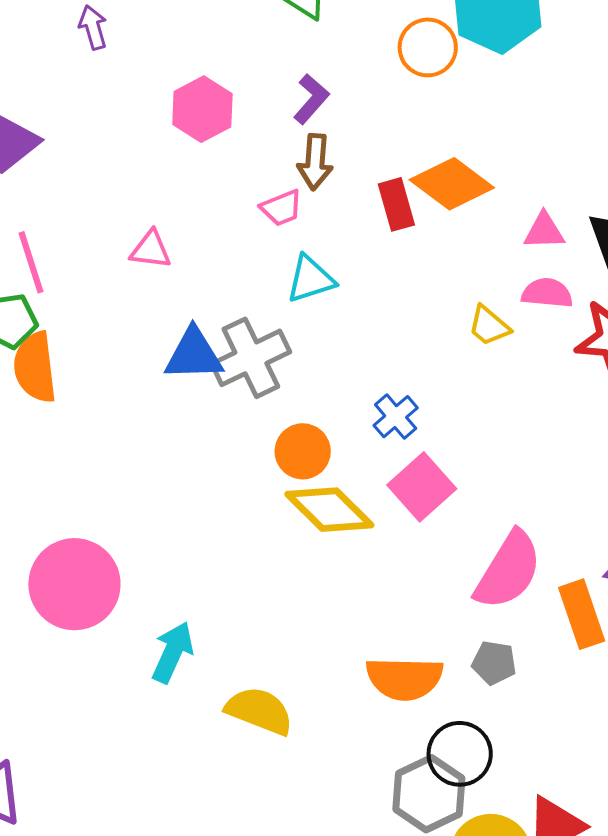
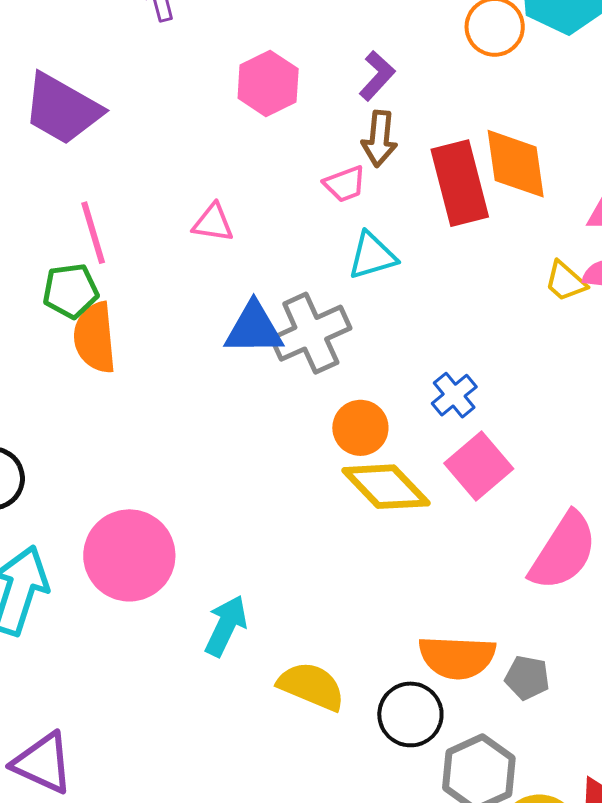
orange diamond: (452, 184) -> (516, 164), turned 44
red rectangle: (396, 204) -> (460, 183), size x1.6
yellow trapezoid: (489, 326) -> (565, 281), moved
gray pentagon: (494, 663) -> (527, 678), moved
black circle: (460, 754) -> (410, 714), moved

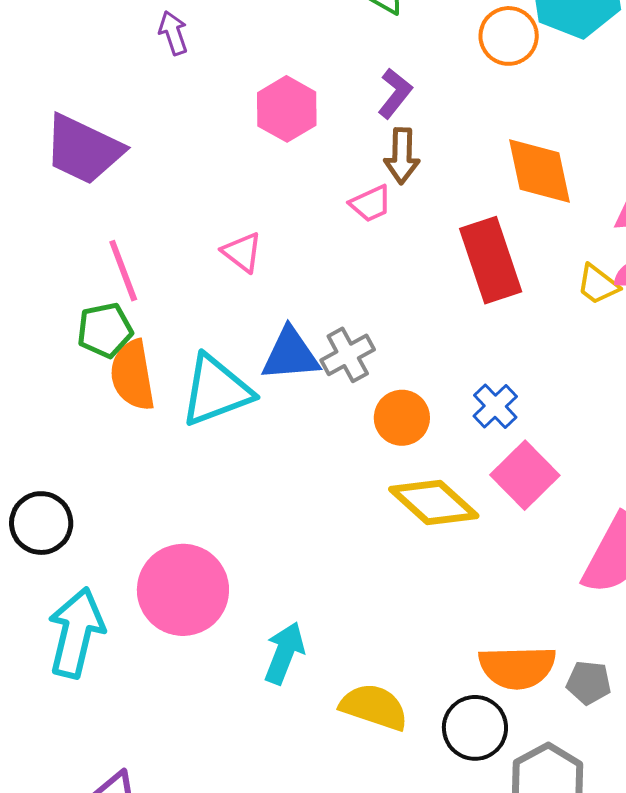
red rectangle: (460, 183) -> (491, 260), moved
pink triangle: (213, 223) -> (242, 252), turned 33
cyan triangle: (372, 256) -> (216, 391), moved, size x1.5
gray cross: (311, 333) -> (348, 355), size x0.7
orange circle: (360, 428) -> (402, 418), moved

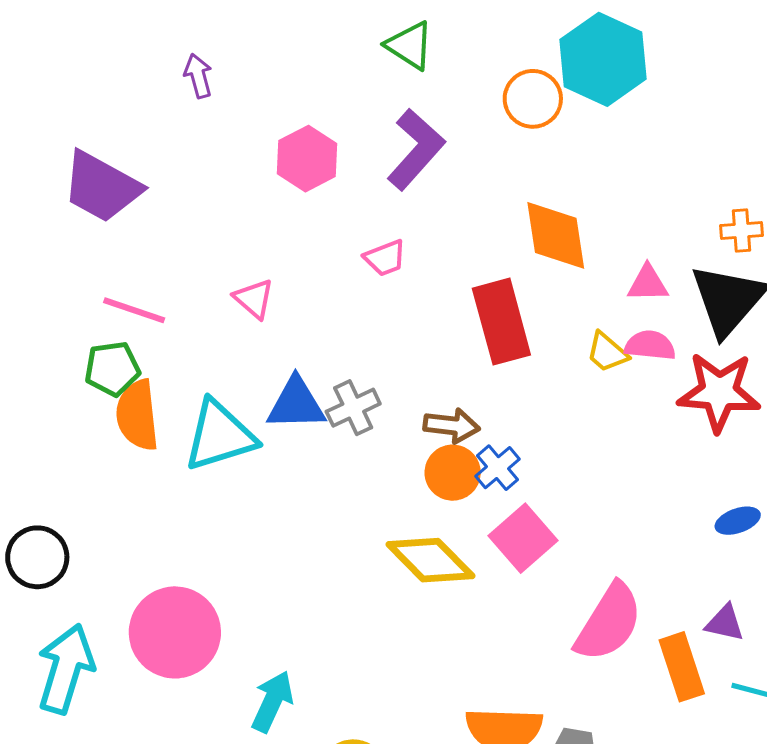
purple L-shape: (395, 93) -> (416, 149), size x1.6
brown arrow: (402, 156) -> (452, 426), moved, turned -88
pink line: (123, 271) -> (134, 310), turned -54
orange circle: (402, 418) -> (453, 473), moved

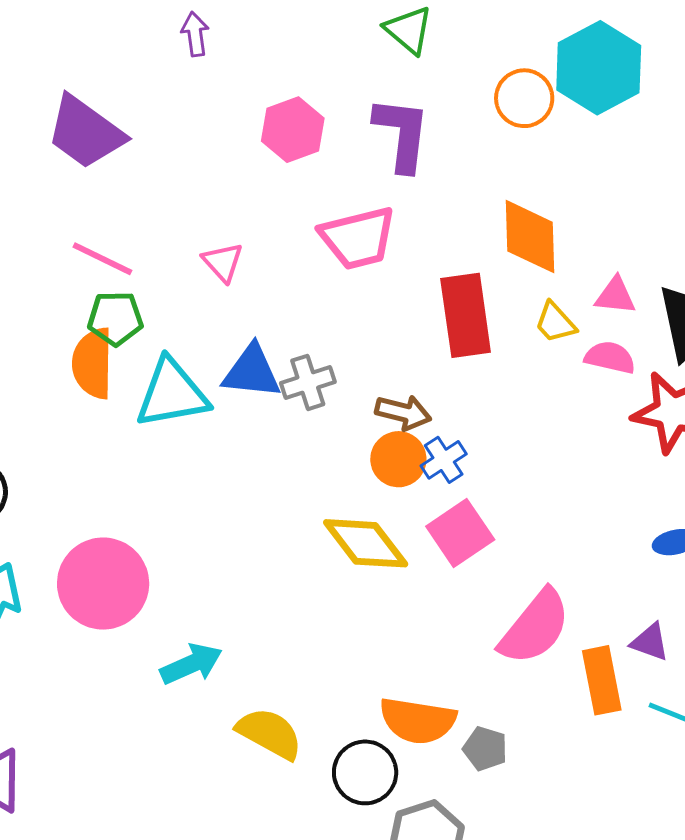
purple L-shape: (416, 149) -> (402, 134), turned -42
pink trapezoid: (385, 258) -> (358, 238), size x1.8
yellow trapezoid: (607, 352) -> (555, 323), moved
green pentagon: (112, 369) -> (115, 318), moved
cyan arrow: (272, 701) -> (191, 664), turned 34

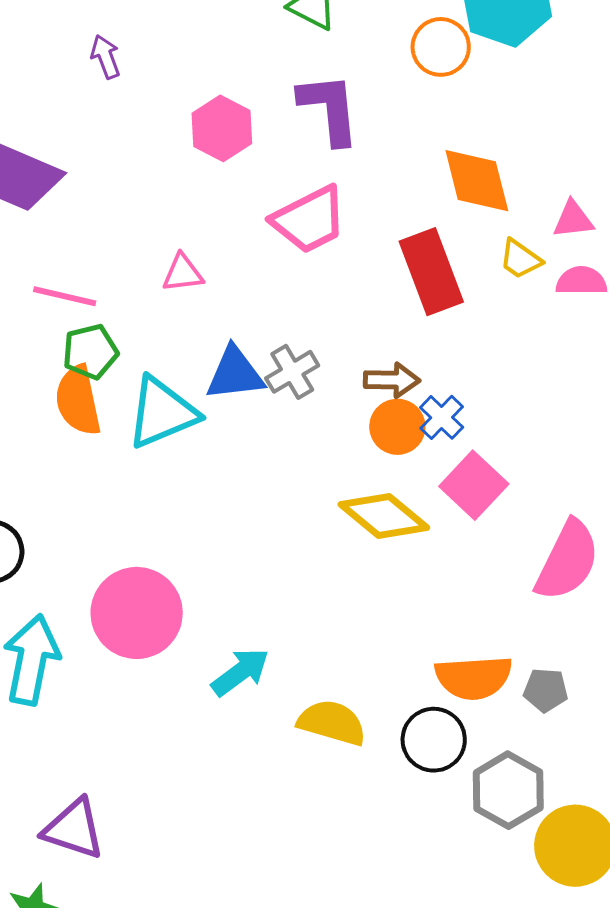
pink triangle: (223, 262) -> (183, 273), turned -42

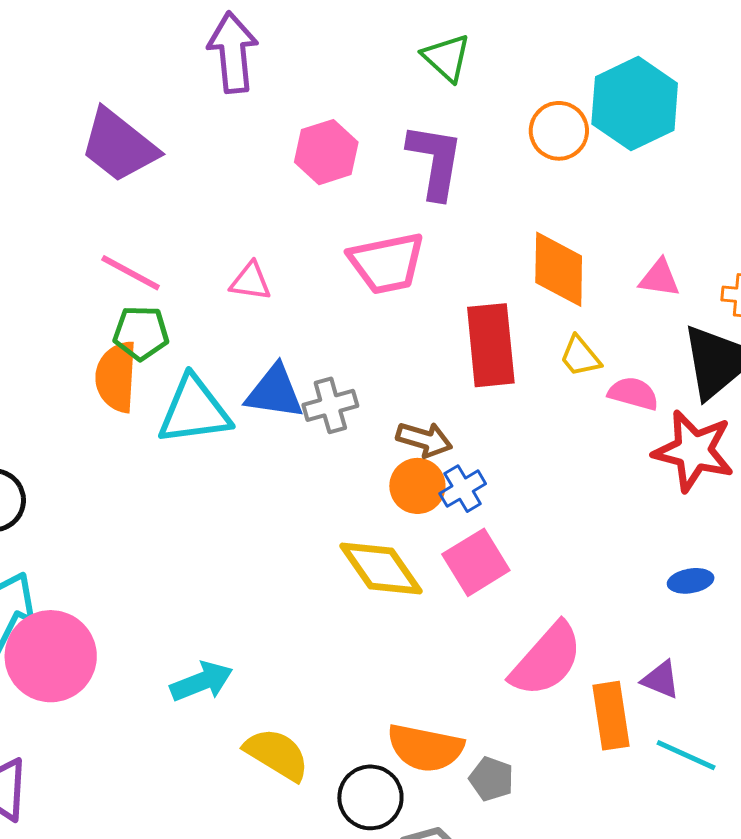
purple arrow: (106, 57) -> (233, 52), size x1.8
pink triangle: (573, 220) -> (659, 278), moved
pink circle: (137, 613) -> (51, 656), moved

